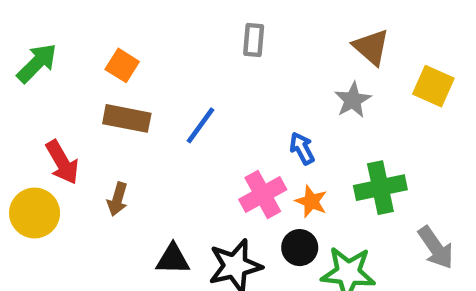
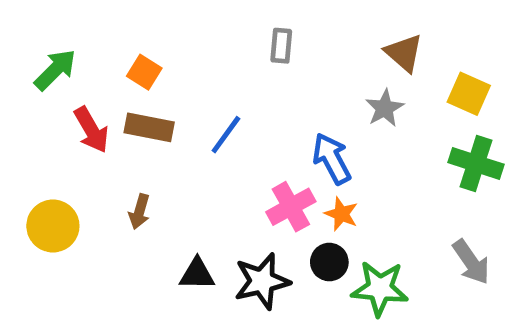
blue arrow: (302, 148) -> (332, 159), size x1.5
red arrow: (62, 162) -> (91, 130), moved
green cross: (380, 188) -> (476, 163), moved, turned 30

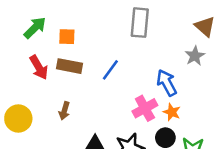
gray rectangle: (281, 46) -> (140, 23), size x1.6
green arrow: (55, 70) -> (35, 28), moved
orange square: (144, 72) -> (67, 37), turned -30

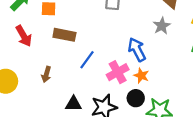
brown rectangle: (69, 66) -> (64, 35), moved
blue line: (110, 70) -> (87, 60), moved

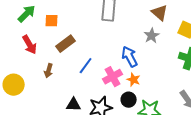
brown rectangle: (64, 35) -> (66, 44), turned -48
brown arrow: (46, 74) -> (49, 71), moved

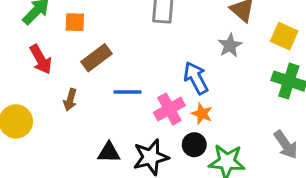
blue line: (86, 66) -> (128, 92), turned 54

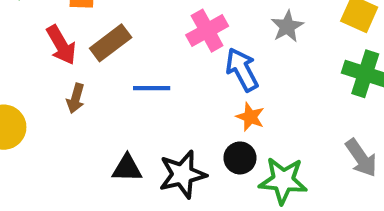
red arrow: (41, 59) -> (61, 45), moved
pink cross: (169, 109) -> (207, 31), moved

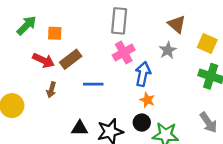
red arrow: (61, 45) -> (43, 60), turned -35
blue arrow: (242, 70) -> (143, 74), turned 40

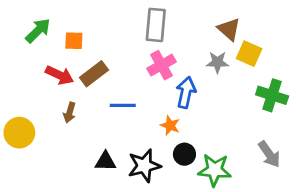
yellow square: (207, 43) -> (249, 54), moved
gray star: (168, 50) -> (217, 62), turned 30
orange star: (147, 100) -> (170, 125), moved

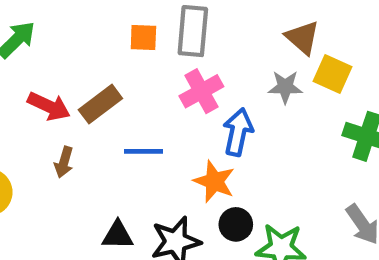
orange square: (74, 41) -> (143, 38), moved
orange star: (170, 125) -> (214, 181), size x1.4

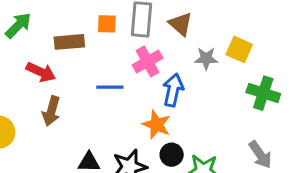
brown triangle: (302, 38) -> (181, 24), moved
brown rectangle: (100, 104) -> (69, 42), moved, turned 32
blue line: (143, 151) -> (110, 87), moved
brown arrow: (64, 162) -> (51, 111), size x1.4

